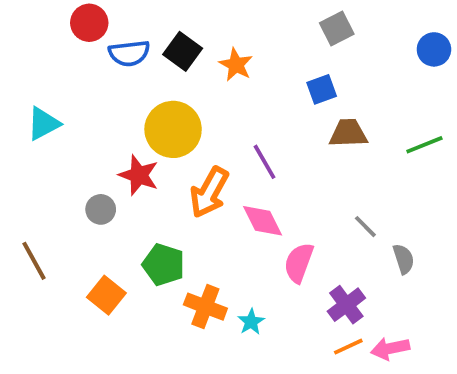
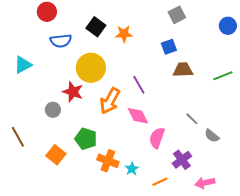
blue semicircle: (129, 53) -> (61, 41), moved
orange star: (236, 65) -> (124, 34), turned -30
gray semicircle: (403, 259) -> (212, 136), turned 147
orange line: (348, 347) -> (160, 182), moved

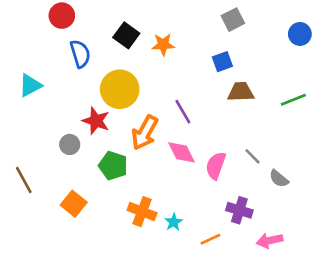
blue semicircle: (61, 41) -> (80, 54), turned -100
pink semicircle: (157, 138) -> (216, 166), moved
green pentagon: (86, 139) -> (113, 166), moved
purple cross: (182, 160) -> (239, 210), turned -36

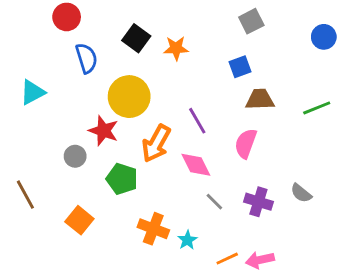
gray line: (253, 156) -> (214, 202), moved
pink semicircle: (216, 166) -> (246, 143), moved
purple cross: (239, 210) -> (258, 202), moved
pink arrow: (270, 241) -> (260, 260), moved

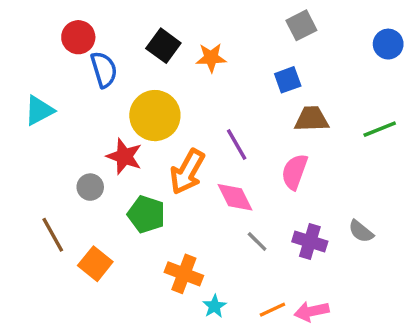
red circle: (67, 17) -> (78, 37), moved
brown line: (25, 195) -> (53, 235), moved
cyan star: (187, 240) -> (215, 306), moved

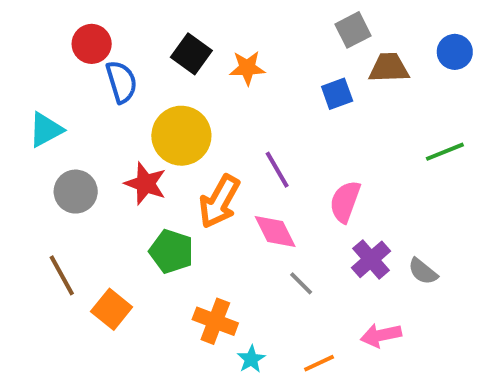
brown trapezoid: (312, 119) -> (389, 68), moved
gray circle: (90, 187) -> (76, 192), moved, size x1.4
purple cross: (310, 242) -> (371, 259), moved, turned 32
pink arrow: (312, 311) -> (381, 335), moved

